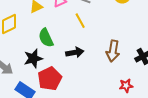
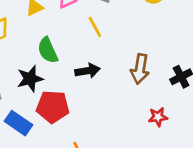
red pentagon: (50, 79) -> (53, 107), turned 30

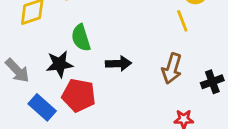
yellow line: (95, 27) -> (182, 21), moved

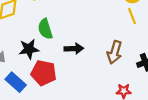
yellow line: (182, 21) -> (132, 16), moved

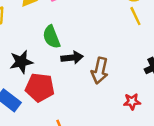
green semicircle: (45, 29) -> (51, 37), moved
brown arrow: (114, 52) -> (100, 71), moved

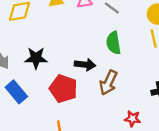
green semicircle: (51, 37) -> (114, 43), moved
red pentagon: (40, 87) -> (63, 89), moved

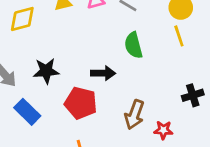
brown arrow: (108, 83) -> (134, 115), moved

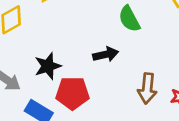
red pentagon: (81, 103) -> (72, 93), moved

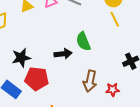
green semicircle: (129, 19) -> (83, 41), moved

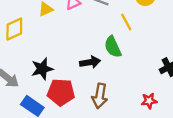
yellow line: (115, 19) -> (126, 22), moved
brown arrow: (90, 81) -> (100, 96), moved

